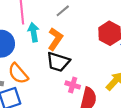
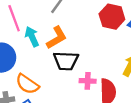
orange L-shape: (55, 39) -> (57, 38), turned 40

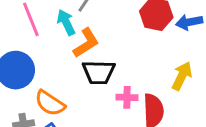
cyan arrow: (32, 37) -> (66, 22), moved

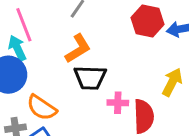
cyan arrow: (66, 22) -> (17, 48), moved

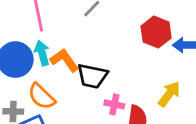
cyan arrow: (17, 48) -> (42, 53), moved
orange L-shape: (78, 49) -> (64, 60), moved, turned -104

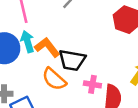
orange semicircle: (41, 96) -> (54, 79), moved

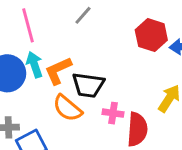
orange L-shape: (47, 47) -> (58, 71), turned -75

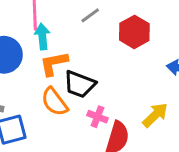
red hexagon: (151, 35) -> (134, 32), moved
cyan arrow: (34, 65) -> (42, 36), moved

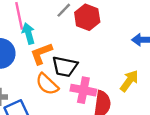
red hexagon: (134, 32) -> (87, 17), moved
pink cross: (97, 117) -> (83, 90), size x1.5

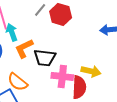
yellow arrow: (129, 81) -> (91, 71), moved, turned 72
orange semicircle: (47, 84) -> (18, 82), moved

